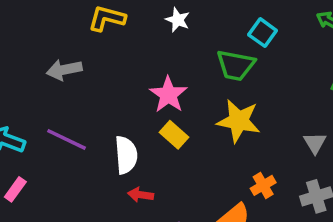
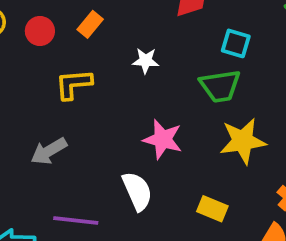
yellow rectangle: (174, 135) -> (212, 209), moved
white semicircle: (126, 155) -> (137, 191), moved

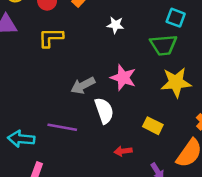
yellow L-shape: (74, 84) -> (51, 38), moved
gray arrow: (49, 151) -> (83, 85), moved

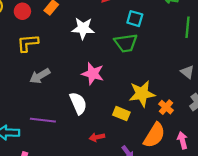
white star: (115, 25) -> (83, 28), size x1.5
yellow star: (176, 82) -> (142, 94), moved
gray arrow: (83, 85) -> (40, 76), moved

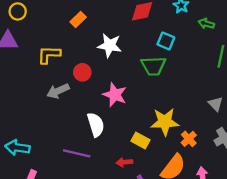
red circle: (22, 11) -> (82, 72), moved
purple line: (43, 120) -> (77, 153), moved
red arrow: (97, 137) -> (124, 162), moved

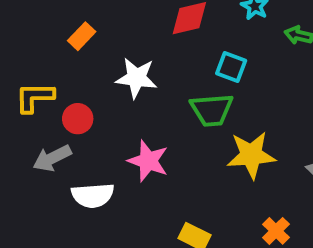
red circle: (82, 72) -> (78, 119), moved
yellow star: (165, 122) -> (251, 155), moved
white semicircle: (96, 125) -> (93, 195), moved, turned 105

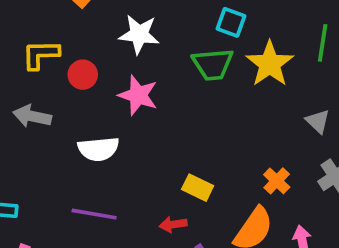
yellow star: (251, 155) -> (270, 64), moved, turned -30
gray arrow: (52, 158) -> (32, 116), moved, turned 39
pink star: (148, 161) -> (138, 95), moved

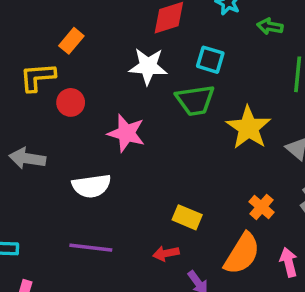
white star: (139, 34) -> (148, 66), moved
yellow L-shape: (41, 54) -> (38, 77), moved
yellow star: (270, 64) -> (249, 128), moved
red circle: (83, 75) -> (71, 102), moved

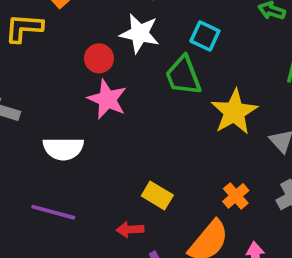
green trapezoid: (195, 100) -> (183, 76), turned 69
red circle: (71, 102) -> (99, 58), moved

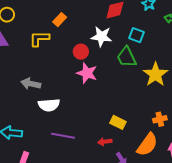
white semicircle: (63, 149) -> (49, 105), moved
orange cross: (236, 196) -> (160, 119), turned 32

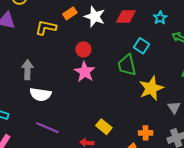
white star: (101, 37) -> (95, 17), moved
gray arrow: (31, 84) -> (27, 70), turned 66

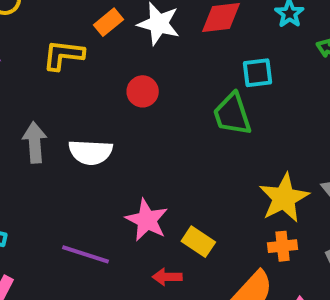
cyan square: (141, 46) -> (258, 73), turned -35
pink star: (85, 72) -> (147, 220), moved
yellow star: (151, 88) -> (284, 198), moved
white semicircle: (40, 94) -> (91, 152), moved

